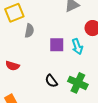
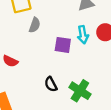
cyan arrow: (77, 47) -> (83, 35), moved

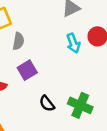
purple square: (63, 45) -> (27, 70), moved, turned -30

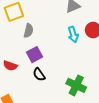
black semicircle: (47, 104) -> (39, 75), moved

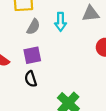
cyan arrow: (73, 34) -> (61, 22), moved

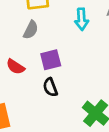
gray semicircle: (33, 27) -> (31, 30), moved

